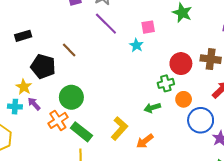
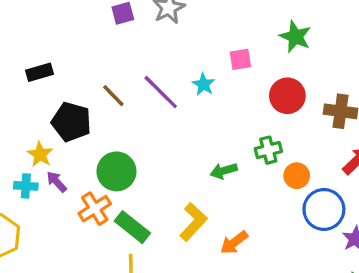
purple line: (106, 24) -> (161, 92), moved
cyan star: (136, 45) -> (204, 84), moved
red circle: (181, 64) -> (287, 96), moved
green arrow: (152, 108) -> (224, 171), moved

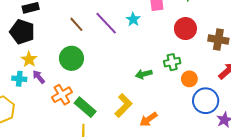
black pentagon: (71, 122) -> (22, 32), moved
green circle: (116, 171) -> (71, 58), moved

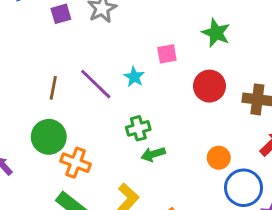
brown line: (76, 24) -> (53, 88), turned 56
green cross: (172, 62) -> (138, 128), moved
orange cross: (62, 95) -> (76, 163), moved, turned -36

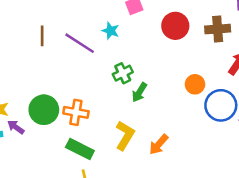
brown line: (53, 88) -> (42, 36), moved
green circle: (49, 137) -> (44, 110), moved
green arrow: (153, 154) -> (139, 92), turned -30

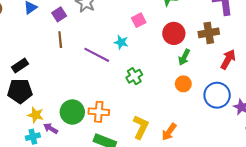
brown line: (42, 36) -> (60, 40), moved
orange circle: (195, 84) -> (183, 84), moved
green arrow: (139, 92) -> (184, 57), moved

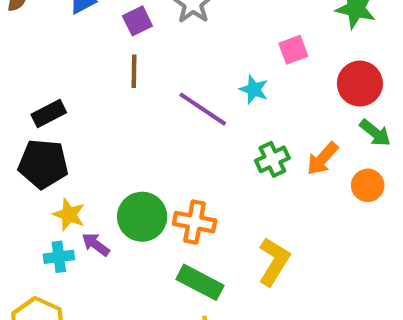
green arrow: (184, 57) -> (375, 133), turned -84
orange arrow: (169, 132) -> (322, 159), moved

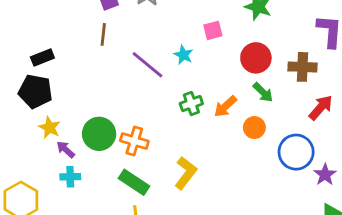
cyan cross: (59, 257) -> (70, 177), moved

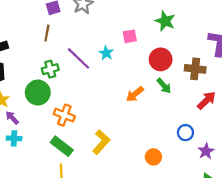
green cross: (191, 104) -> (50, 69), moved
orange circle: (254, 128) -> (153, 157), moved
green circle: (99, 134) -> (38, 93), moved
blue circle: (296, 152) -> (185, 133), size x0.6

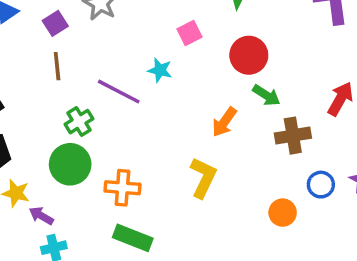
brown cross: (195, 69) -> (293, 136), moved
blue circle: (185, 133) -> (321, 185), moved
yellow L-shape: (101, 142) -> (203, 178), moved

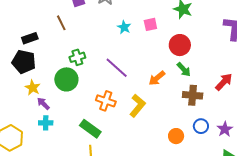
brown line: (57, 66) -> (61, 23), moved, turned -35
cyan star: (160, 70) -> (124, 27), moved
purple line: (119, 92) -> (117, 68), moved
orange cross: (122, 188) -> (106, 101), moved

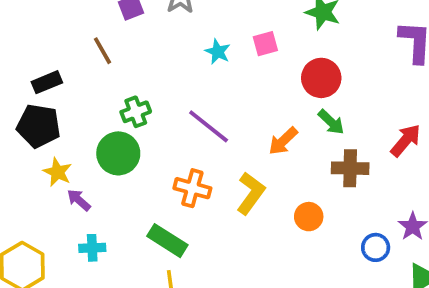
cyan cross: (46, 123) -> (92, 248), moved
blue circle: (201, 126) -> (376, 247), moved
orange circle: (176, 136) -> (309, 217), moved

